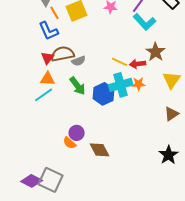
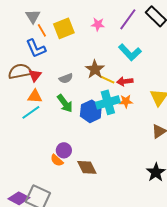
cyan L-shape: (145, 22) -> (130, 52), moved
brown star: (156, 52) -> (95, 69), moved
brown semicircle: (63, 54) -> (20, 71), moved

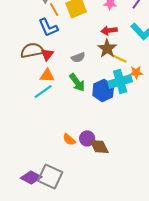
red arrow: (125, 81) -> (109, 30), moved
orange star: (126, 101) -> (136, 72), moved
purple circle: (64, 150) -> (87, 138), moved

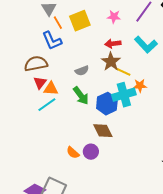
red triangle: (47, 54) -> (40, 83), moved
brown diamond: (99, 146) -> (103, 131), moved

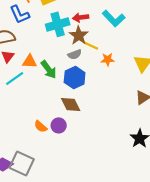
gray semicircle: (82, 71) -> (75, 54), moved
orange triangle: (51, 89) -> (30, 61), moved
cyan cross: (124, 95) -> (58, 24), moved

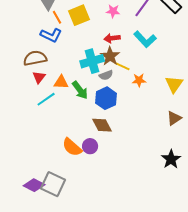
blue L-shape: (20, 14) -> (51, 35), turned -40
cyan cross: (58, 24) -> (92, 61), moved
orange semicircle: (41, 126) -> (72, 147), size x1.5

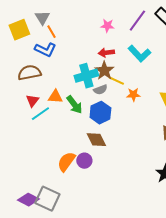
yellow square: (79, 15) -> (19, 30), moved
red triangle: (39, 77) -> (32, 101), moved
orange semicircle: (72, 147) -> (66, 162), turned 85

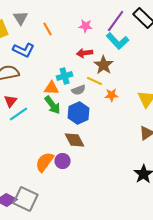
orange line: (51, 32) -> (48, 29), moved
cyan L-shape: (139, 54) -> (118, 41), moved
brown star: (104, 71) -> (104, 65), moved
cyan cross: (86, 76) -> (65, 76), size x0.7
orange triangle: (55, 97) -> (52, 88), moved

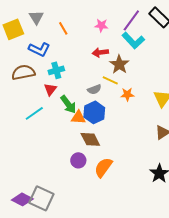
cyan cross: (65, 76) -> (56, 70), moved
orange triangle: (52, 88) -> (78, 117), moved
red triangle: (11, 101) -> (50, 89), moved
orange semicircle: (45, 162) -> (103, 167), moved

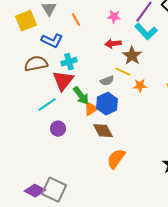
red triangle: (50, 89) -> (63, 81), size x1.6
orange triangle: (78, 117) -> (91, 109), turned -35
purple circle: (78, 160) -> (58, 129), moved

